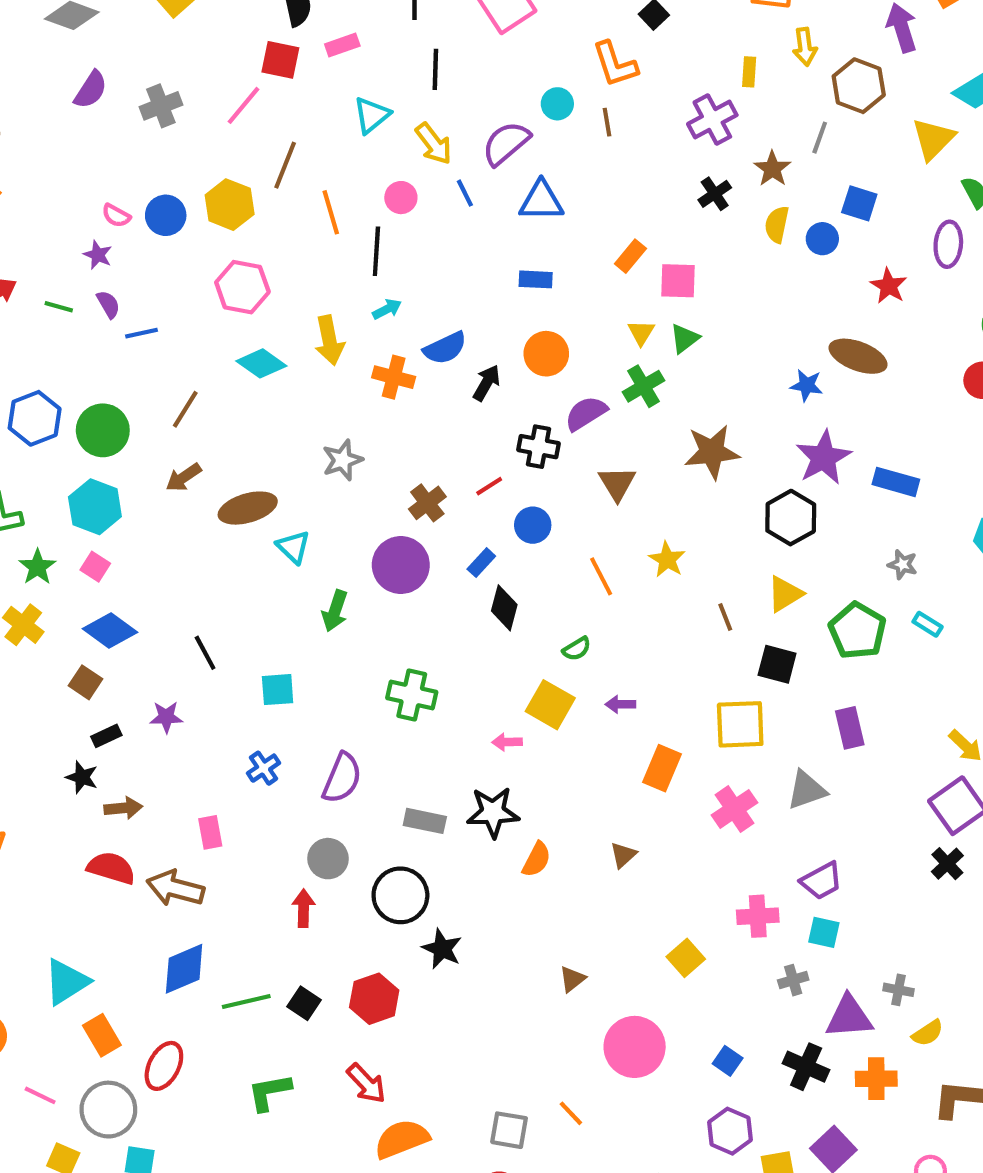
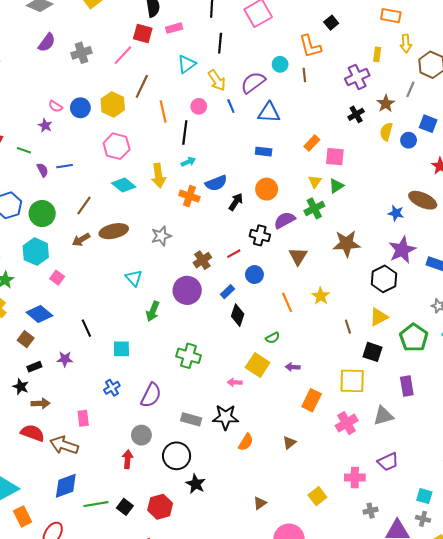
purple semicircle: (108, 304) -> (43, 170), moved
brown ellipse: (248, 508) -> (114, 231), moved
pink square: (95, 567) -> (57, 278), moved
cyan square: (824, 932) -> (424, 496), moved

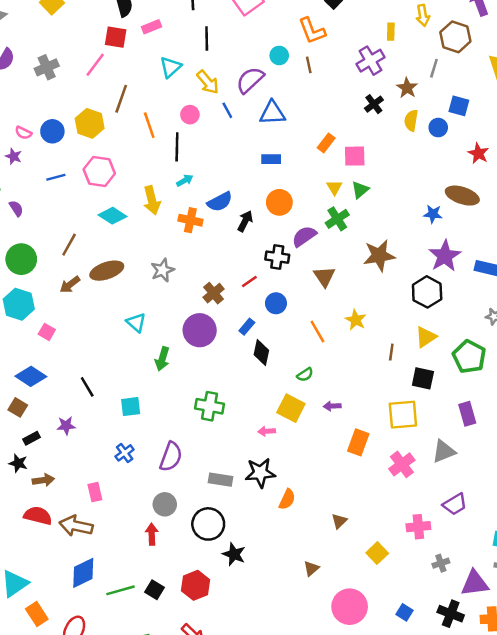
blue line: (65, 166) -> (56, 177), moved
brown line: (348, 327) -> (391, 352), turned 32
brown triangle: (289, 443) -> (339, 521), moved

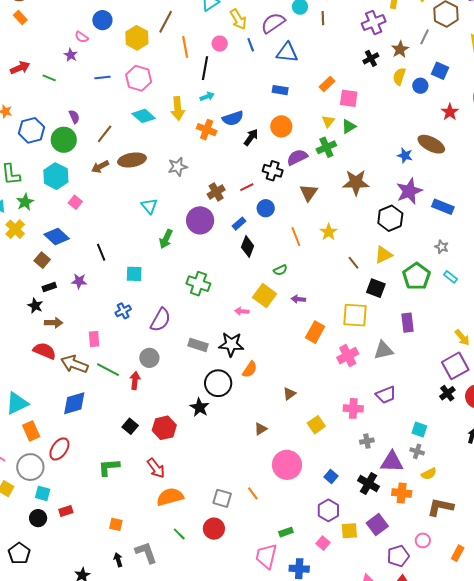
blue circle: (52, 131) -> (102, 20), moved
purple semicircle: (16, 208) -> (74, 117), moved
brown line: (391, 352) -> (353, 263), turned -56
black circle: (208, 524) -> (218, 383), moved
green line: (121, 590) -> (108, 370), moved, turned 35

